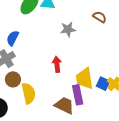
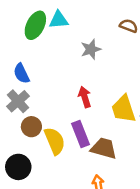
blue semicircle: (13, 38) -> (21, 73), turned -42
purple rectangle: (78, 95) -> (81, 134), moved

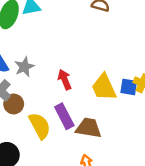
gray star: (91, 49) -> (24, 67), moved
brown circle: (31, 127) -> (14, 104), moved

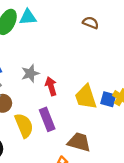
gray star: (24, 67) -> (30, 73), moved
brown trapezoid: (89, 128) -> (79, 142), moved

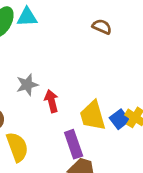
blue square: (108, 99) -> (120, 119), turned 35
purple rectangle: (47, 119) -> (74, 144), moved

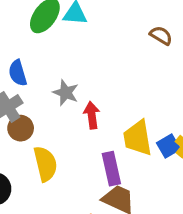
gray star: (27, 85) -> (66, 93), turned 30

